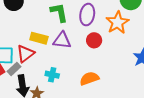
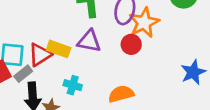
orange star: (117, 23) -> (144, 23), moved
yellow rectangle: (39, 38) -> (59, 49), moved

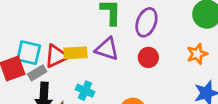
orange star: (144, 23) -> (197, 54), moved, size x0.7
yellow rectangle: (59, 49) -> (76, 53), turned -30

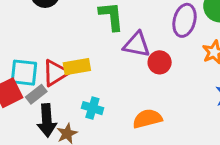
purple ellipse: (146, 22) -> (184, 20), moved
purple triangle: (107, 49) -> (137, 45), moved

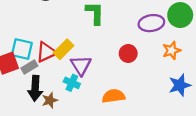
purple ellipse: (184, 20) -> (151, 23), turned 60
purple triangle: (137, 45) -> (81, 65), moved, turned 40
yellow rectangle: (77, 67) -> (63, 49), turned -42

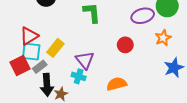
yellow rectangle: (63, 49) -> (55, 48), moved
red triangle: (46, 52) -> (29, 36), moved

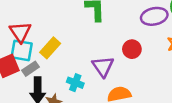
red triangle: (29, 36) -> (20, 32), turned -36
purple triangle: (85, 60) -> (103, 66), moved

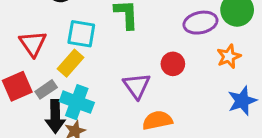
cyan square: (22, 50) -> (81, 34), moved
cyan cross: (75, 83) -> (77, 102), moved, size x1.5

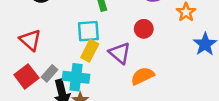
cyan square: (81, 34) -> (88, 31), moved
yellow rectangle: (70, 63) -> (90, 51), moved

